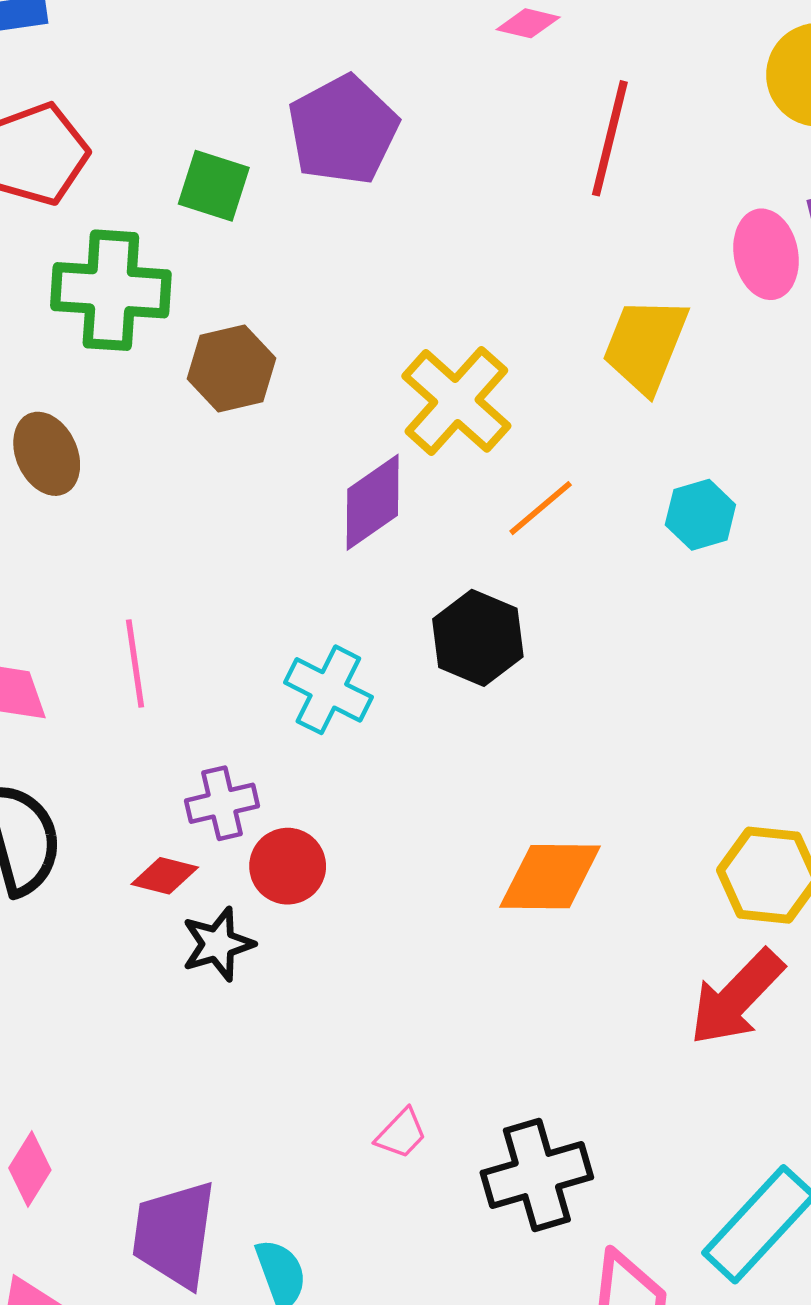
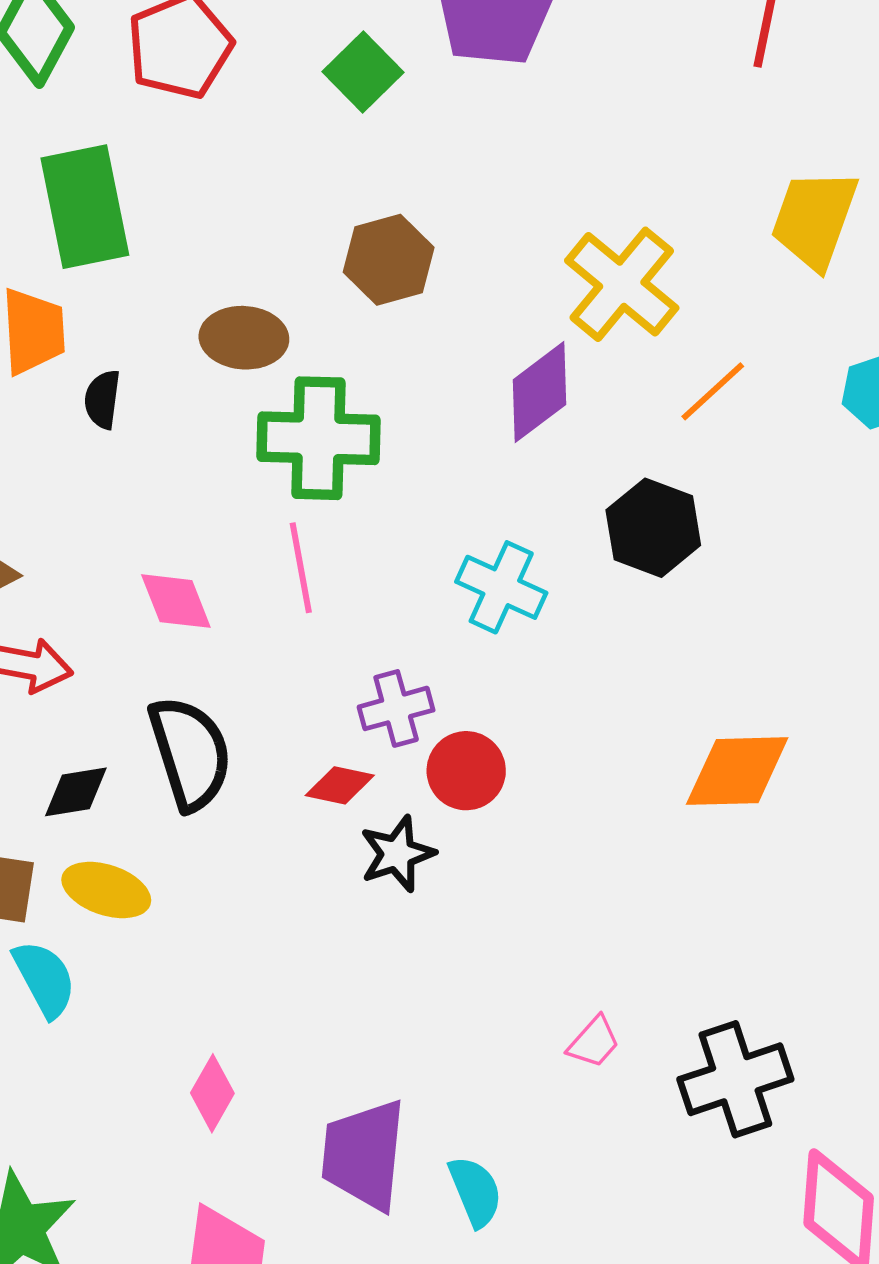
green square: (214, 186) -> (363, 72), turned 30
green cross: (111, 290) -> (319, 438), moved
brown ellipse: (47, 454) -> (244, 338), moved, turned -60

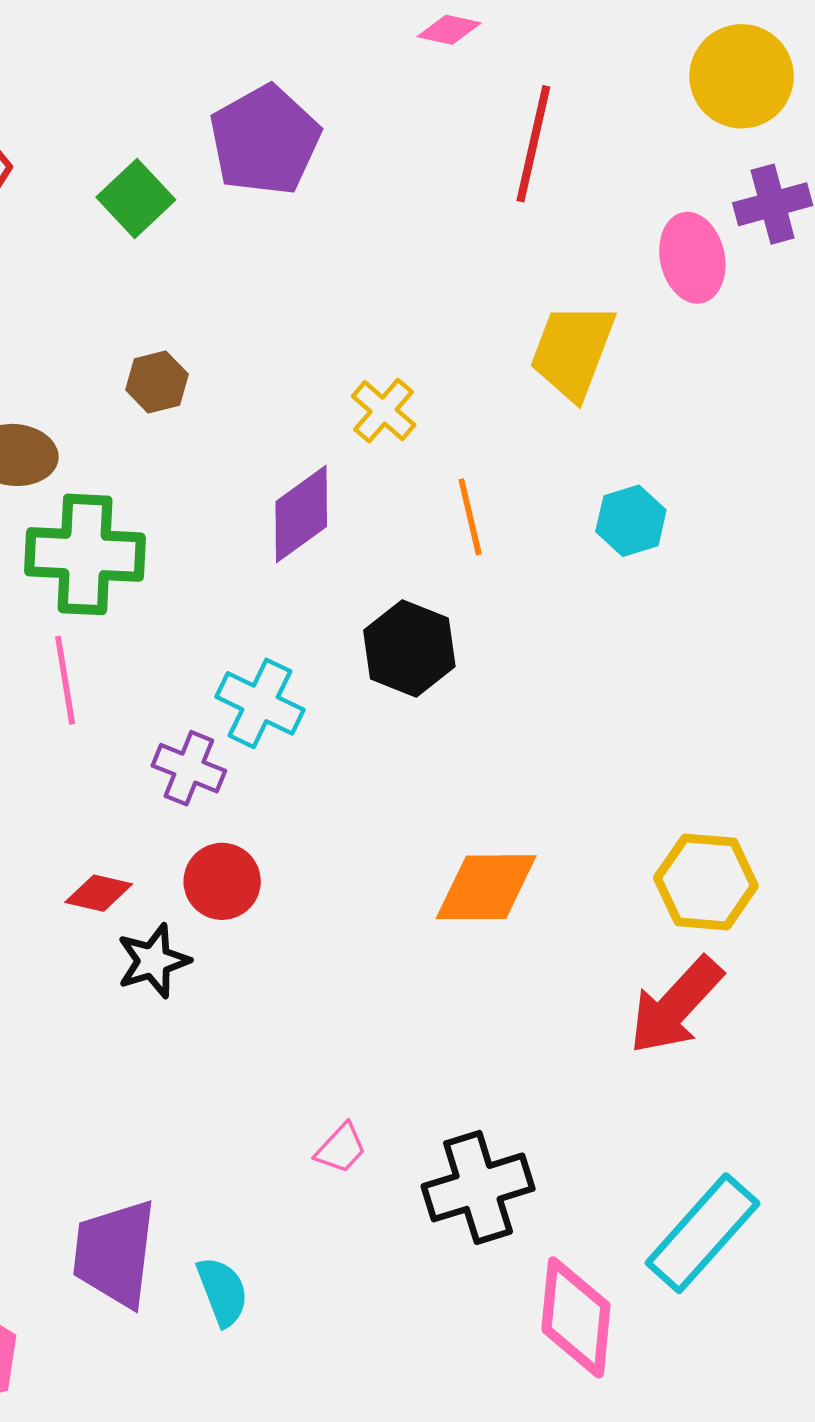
brown hexagon: (389, 260) -> (157, 382), size x0.7
yellow cross: (622, 284) -> (384, 411), size x0.6
orange line: (713, 391) -> (470, 517), turned -62
purple cross: (396, 708) -> (189, 768), moved, turned 36

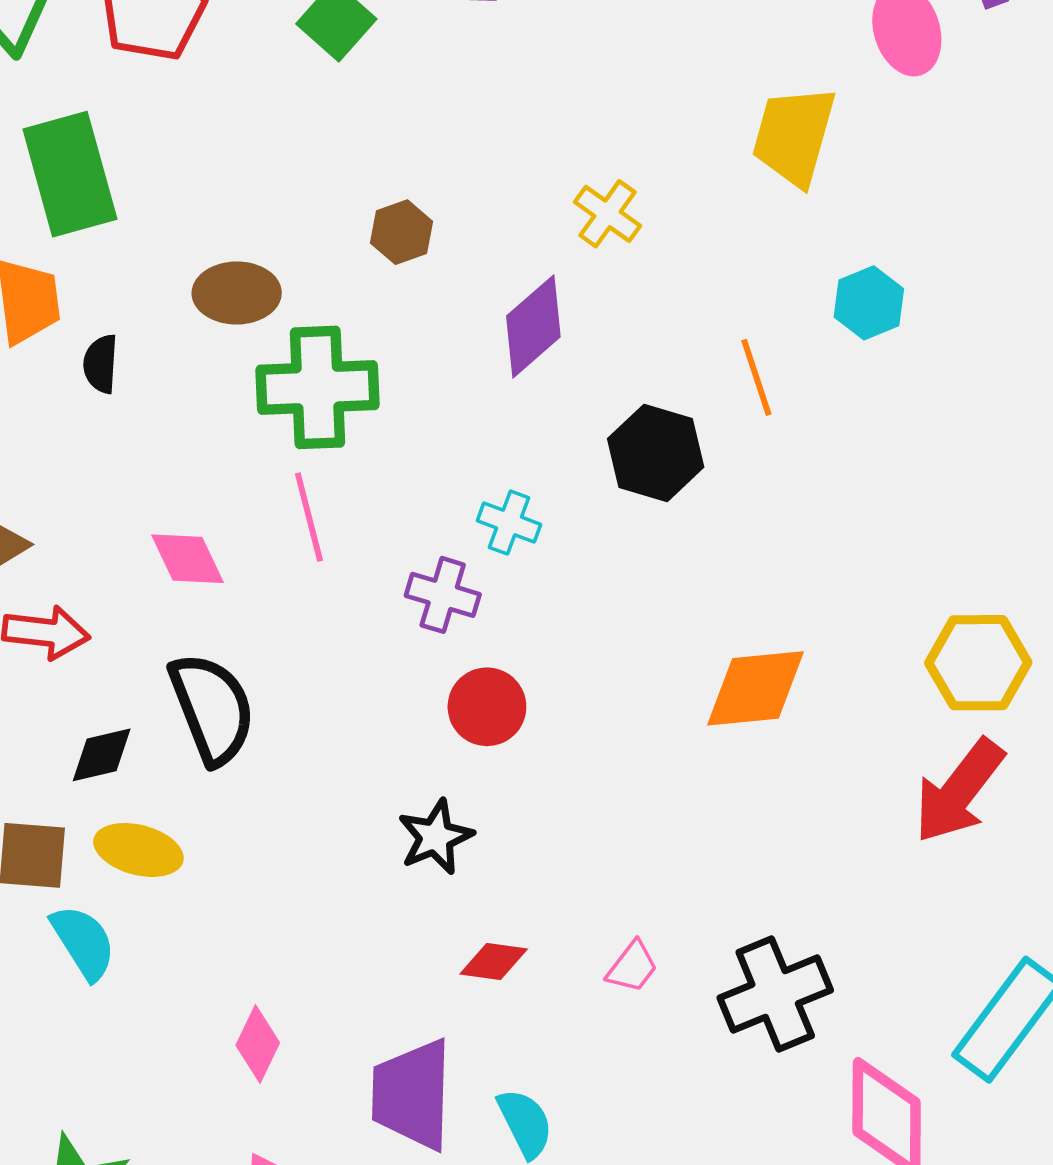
brown hexagon: (157, 382) -> (401, 232), moved
orange line: (470, 517) -> (756, 377), moved
cyan cross: (260, 703) -> (509, 523), size x0.7
red diamond: (99, 893) -> (494, 961), moved
black star: (153, 961) -> (435, 837), moved

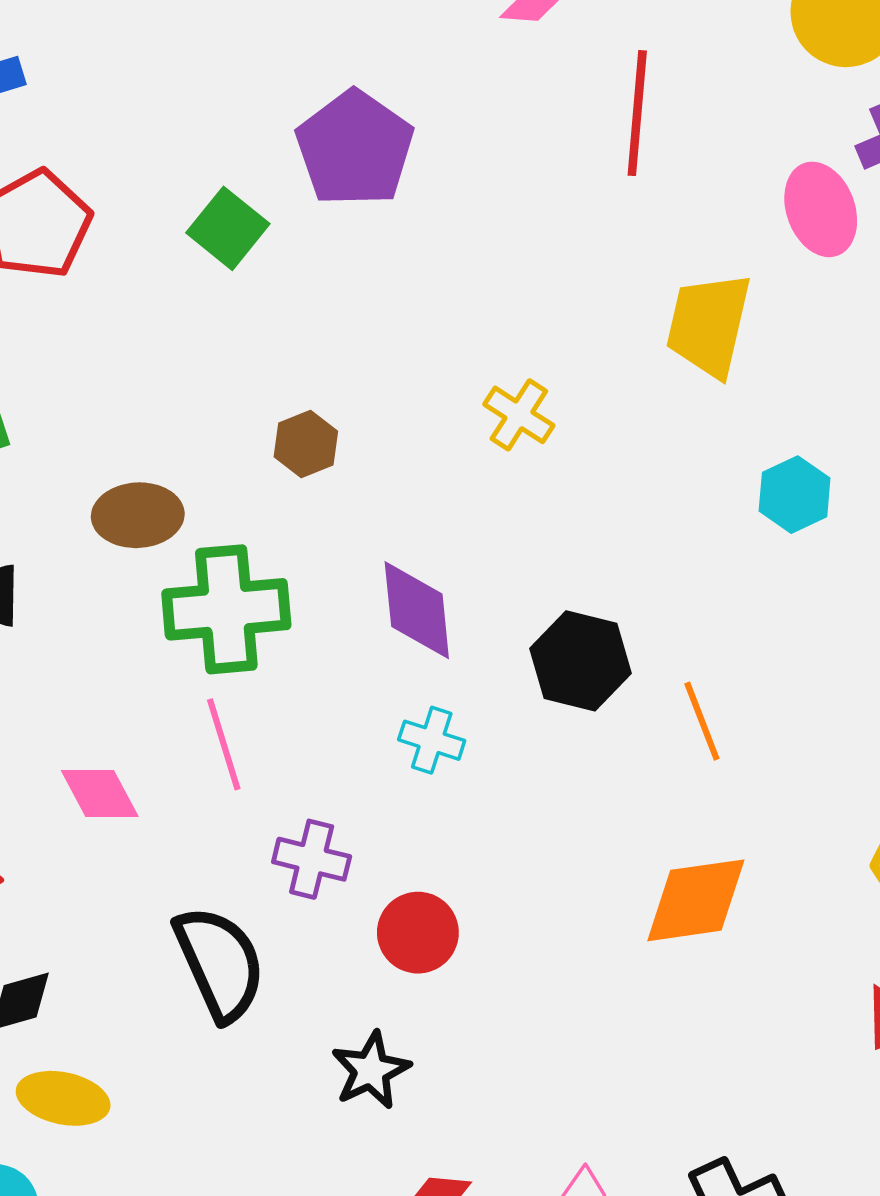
purple diamond: (533, 326) -> (417, 610), moved, turned -52
orange line: (756, 377) -> (702, 721), moved
purple cross: (443, 595) -> (312, 859), moved
black semicircle: (212, 708) -> (220, 963), moved

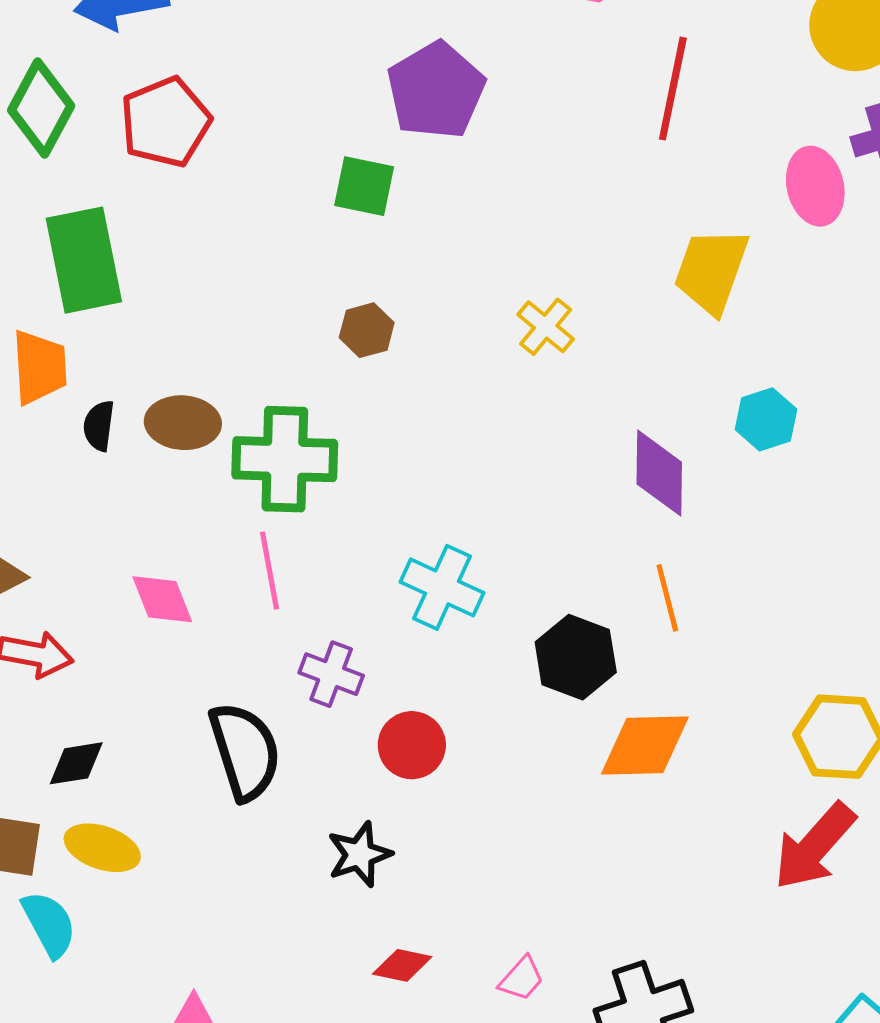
green square: (228, 228) -> (364, 186), moved, turned -34
brown ellipse: (138, 515) -> (183, 423), moved
purple diamond: (417, 610) -> (659, 473), moved
black hexagon: (581, 661) -> (576, 657), moved
cyan cross: (432, 740) -> (442, 587), size x1.5

